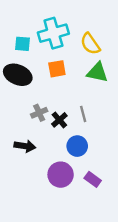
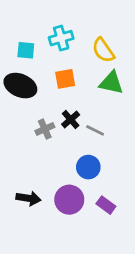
cyan cross: (53, 33) -> (61, 38), size x0.7
gray line: (83, 114) -> (95, 130), turned -49
black cross: (59, 120) -> (71, 120), moved
black arrow: (25, 146) -> (29, 198), moved

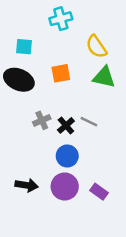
cyan cross: (61, 38) -> (61, 19), moved
black cross: (71, 120) -> (66, 125), moved
blue circle: (88, 167) -> (67, 156), moved

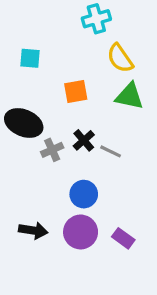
cyan cross: (61, 19) -> (96, 19), moved
black ellipse: (19, 80) -> (24, 123), moved
black cross: (66, 125) -> (84, 140), moved

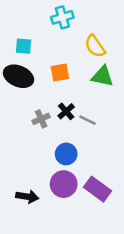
cyan cross: (96, 19) -> (62, 17), moved
black ellipse: (24, 123) -> (19, 76), moved
black arrow: (33, 230) -> (27, 197), moved
purple rectangle: (123, 238) -> (97, 189), size x1.5

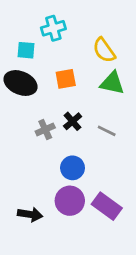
cyan cross: (62, 17) -> (53, 28), moved
gray line: (87, 120) -> (107, 131), moved

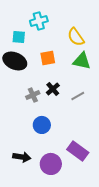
gray line: (107, 131) -> (78, 96), turned -56
blue circle: (73, 168) -> (42, 125), moved
purple circle: (70, 201) -> (51, 164), moved

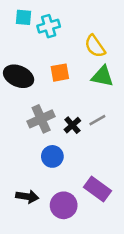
cyan square: (19, 37) -> (24, 17), moved
black cross: (53, 89) -> (72, 125), moved
gray cross: (33, 95) -> (41, 119), size x1.5

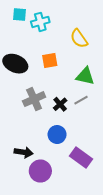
green triangle: (102, 76) -> (85, 76), moved
blue circle: (52, 156) -> (57, 135), moved
black arrow: (27, 197) -> (24, 152), moved
purple circle: (64, 205) -> (40, 171), moved

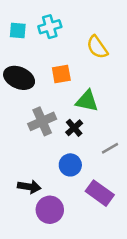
cyan square: (19, 15) -> (18, 30), moved
green triangle: (85, 76) -> (87, 101), moved
gray line: (81, 100) -> (110, 148), moved

